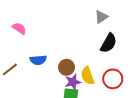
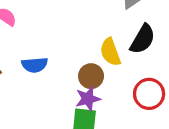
brown circle: (67, 67) -> (91, 76), moved
yellow semicircle: (88, 76) -> (110, 52), moved

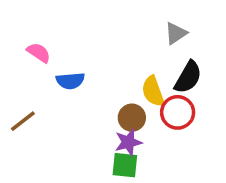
blue semicircle: (35, 65) -> (70, 81), moved
red circle: (149, 94) -> (178, 112), moved

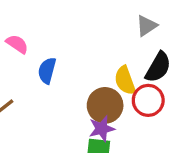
blue semicircle: (70, 81) -> (47, 71), turned 110
brown circle: (132, 118) -> (105, 105), size x1.4

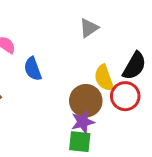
gray triangle: (147, 26) -> (89, 28), moved
blue semicircle: (47, 71) -> (33, 69), turned -35

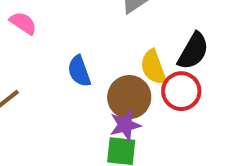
blue semicircle: (33, 69) -> (79, 71), moved

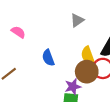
brown circle: (129, 97) -> (87, 72), moved

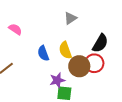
yellow semicircle: (88, 56) -> (65, 50), moved
purple star: (73, 87) -> (57, 80), moved

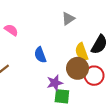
yellow semicircle: (65, 50) -> (82, 52), moved
red circle: (94, 63) -> (94, 76), moved

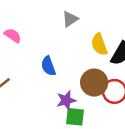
gray triangle: (68, 19) -> (70, 19), moved
yellow semicircle: (82, 52) -> (99, 44), moved

